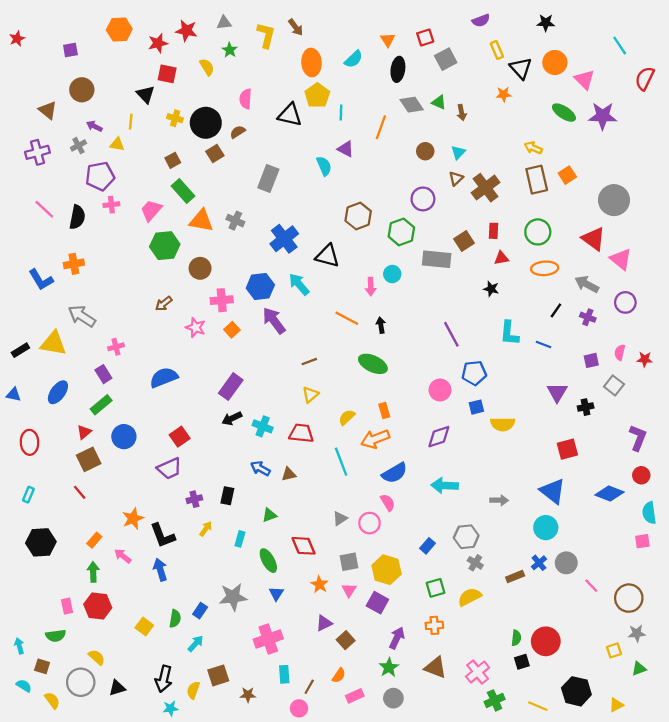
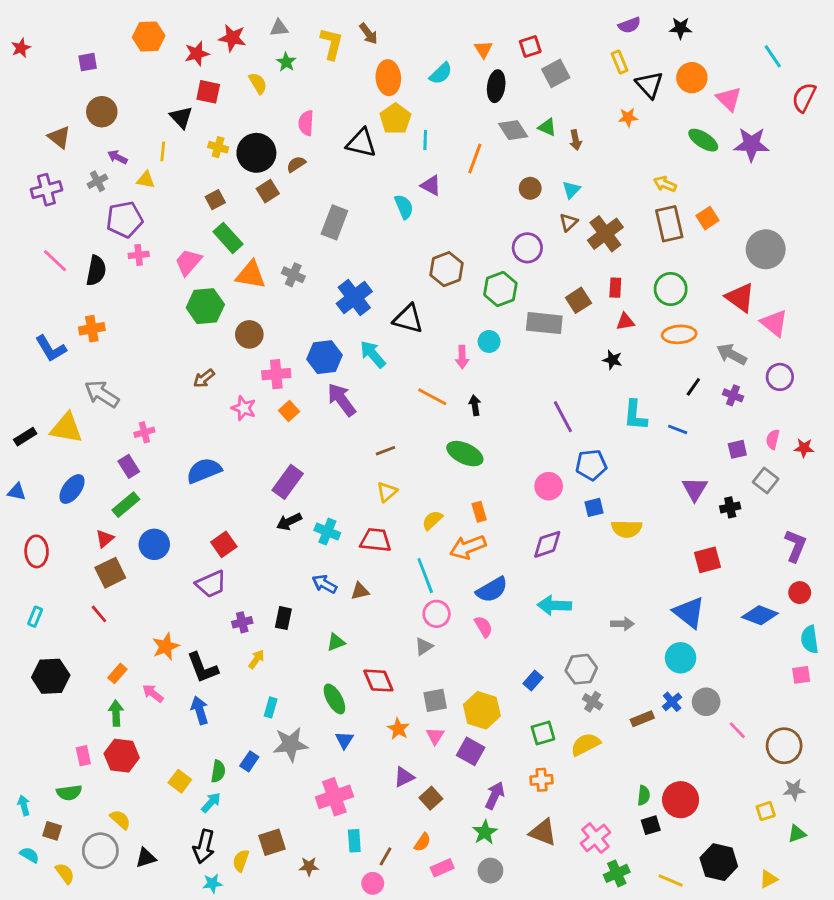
purple semicircle: (481, 20) -> (629, 25), moved
pink circle: (370, 523) -> (437, 614), moved
cyan rectangle: (240, 539) -> (271, 707), moved
cyan arrow: (196, 644) -> (211, 802), moved

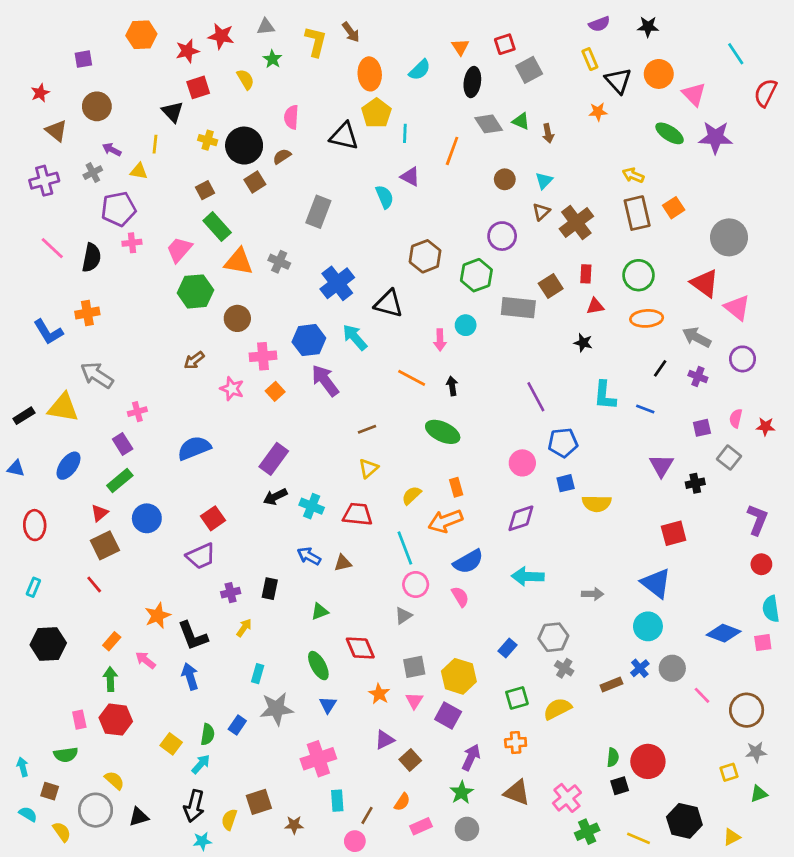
red star: (21, 48) -> (40, 93), moved
red square: (208, 92) -> (198, 87), turned -30
blue diamond: (760, 615) -> (724, 633), moved

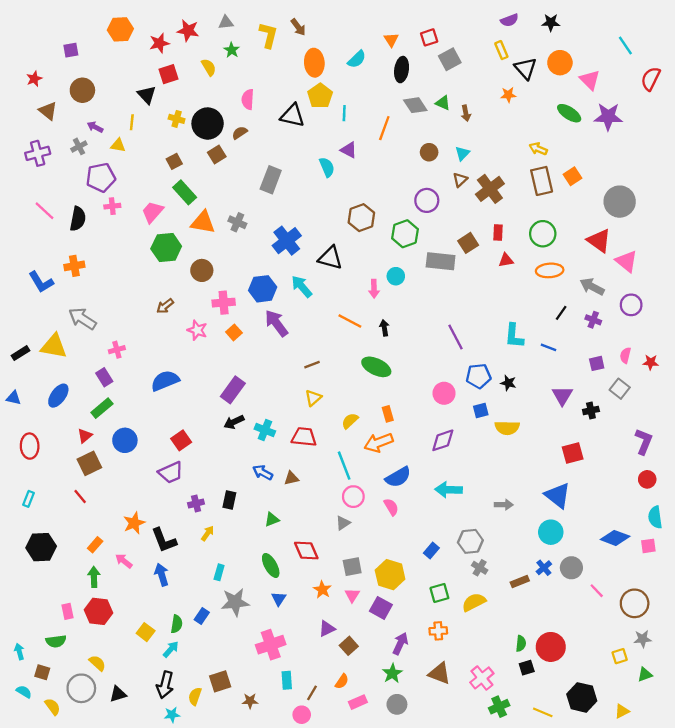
black star: (583, 343) -> (508, 383), moved

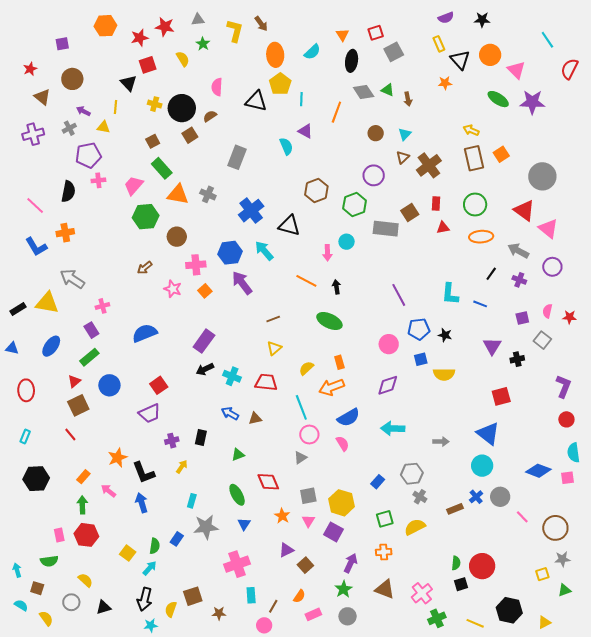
pink line: (45, 211) -> (35, 206), moved
gray circle: (81, 688) -> (71, 602), size x0.7

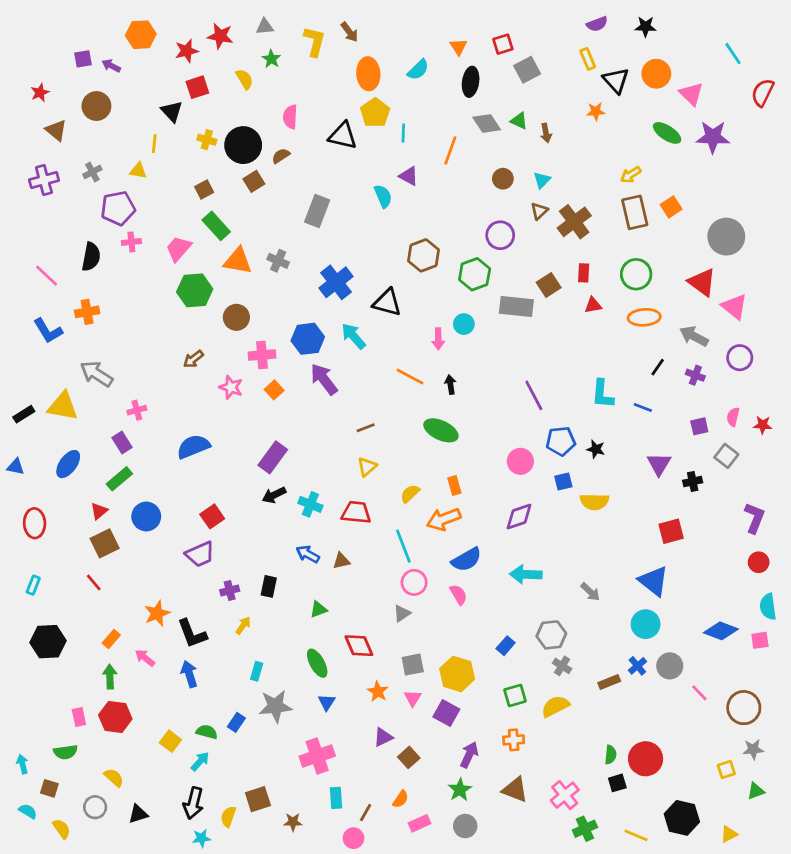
purple arrow: (83, 111) -> (111, 66), moved
yellow arrow: (471, 130) -> (631, 175), turned -56
gray arrow: (441, 442) -> (590, 592), turned 42
green semicircle: (155, 546) -> (207, 732), turned -84

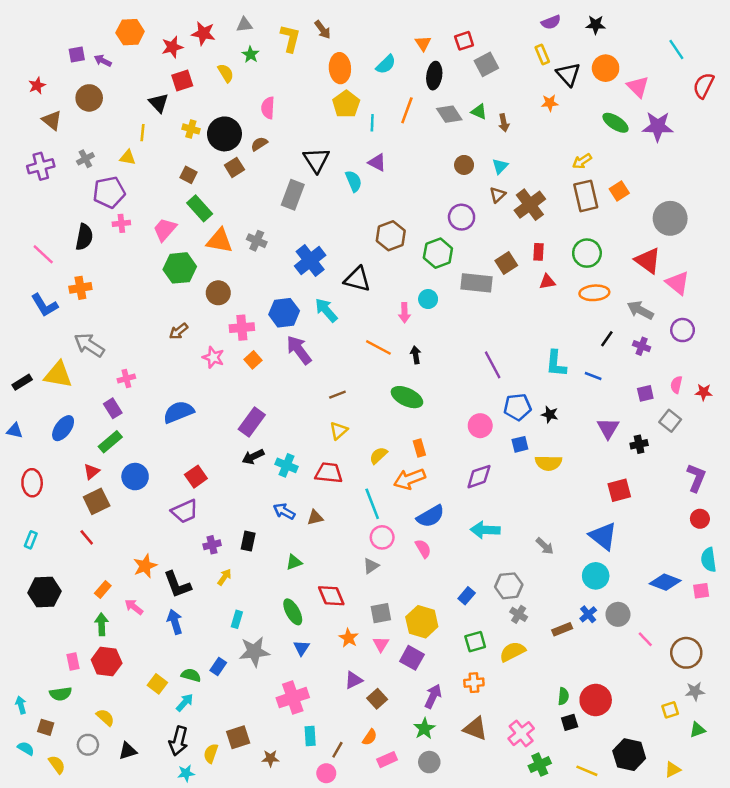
black triangle: (343, 136) -> (316, 160), moved, turned 44
orange line: (450, 150) -> (407, 110), moved
brown square: (204, 189) -> (188, 175), turned -35

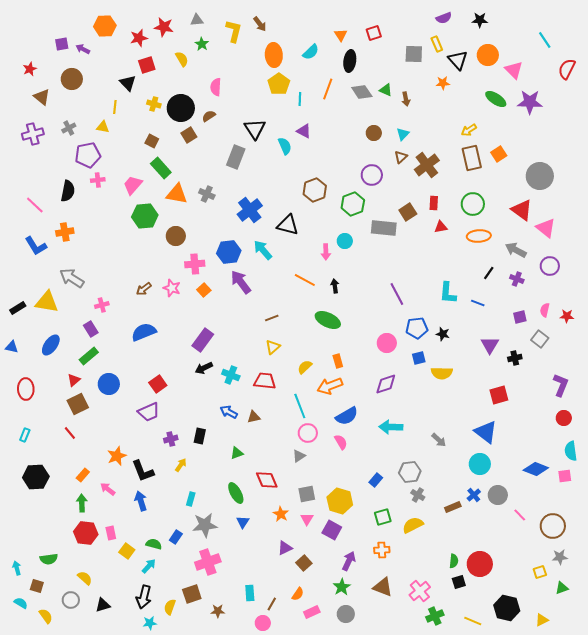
gray square: (486, 64) -> (414, 54), moved, turned 30
brown arrow: (179, 331) -> (144, 289), moved
pink rectangle: (73, 662) -> (111, 533), moved
pink cross: (293, 698) -> (208, 562), moved

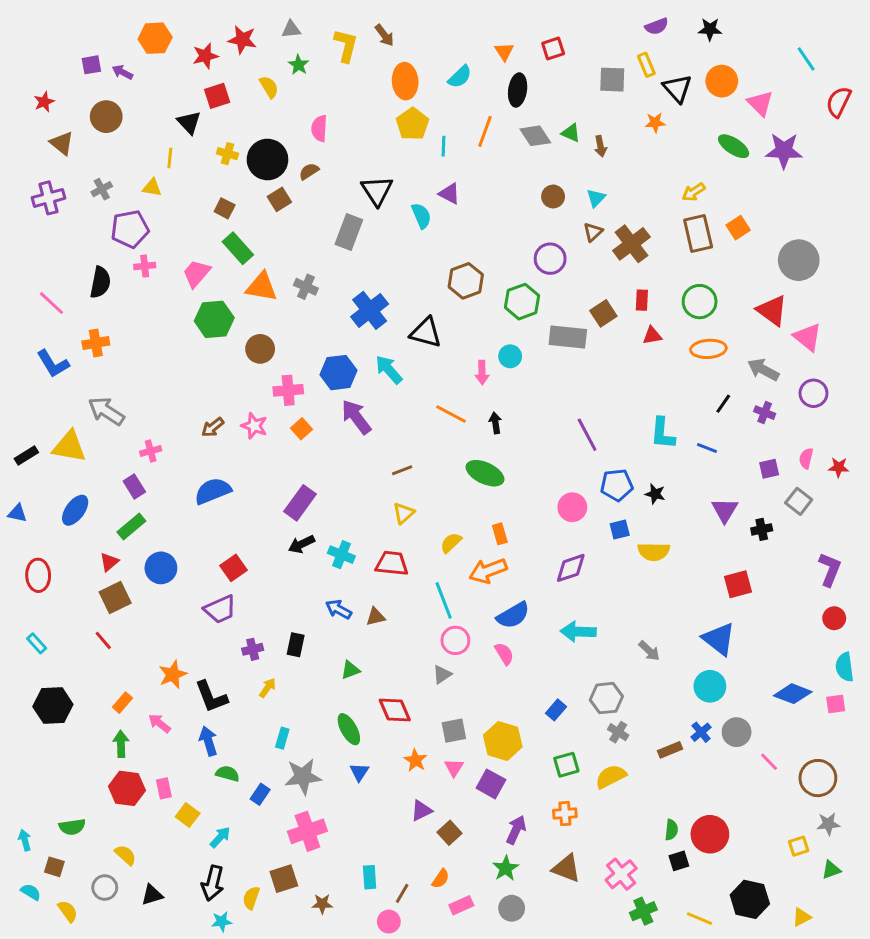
cyan rectangle: (25, 435) -> (37, 643), turned -64
green semicircle: (154, 544) -> (228, 774), moved

